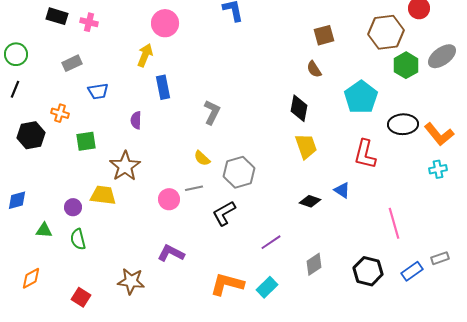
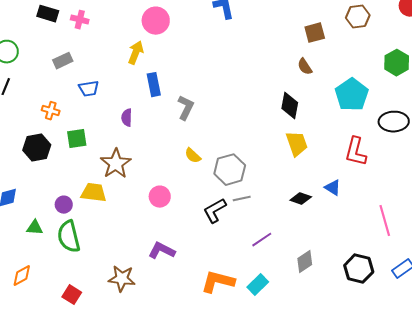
brown hexagon: (386, 32) -> (358, 17), moved, size x0.7
gray L-shape: (212, 112) -> (186, 108), moved
black hexagon: (31, 135) -> (37, 148), moved
gray line: (194, 188) -> (242, 199), moved
green semicircle: (78, 239) -> (69, 237), size x1.5

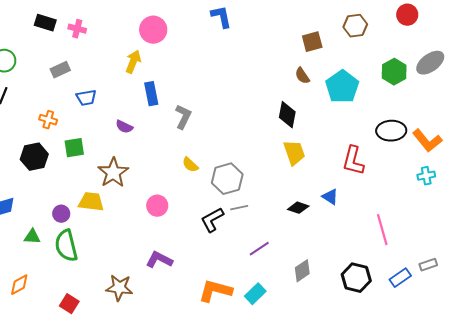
cyan pentagon: (352, 95) -> (342, 87), moved
purple semicircle: (127, 118) -> (124, 127), turned -66

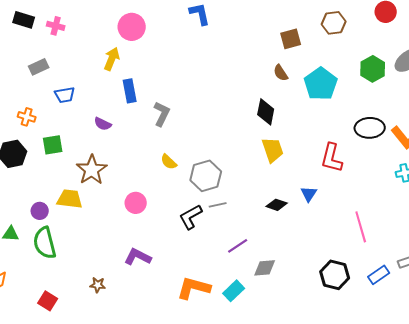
blue triangle: (330, 197) -> (309, 194), turned 30
gray diamond: (302, 271) -> (265, 268), moved, turned 30
brown star: (119, 288) -> (98, 285), size x0.6

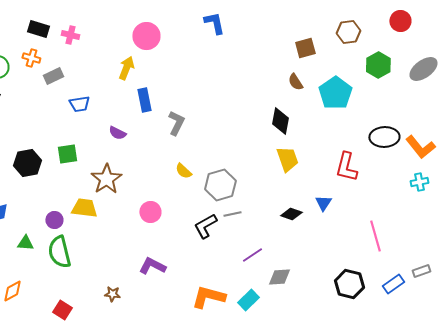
green hexagon: (373, 69) -> (378, 65), moved
orange cross: (27, 117) -> (31, 58), moved

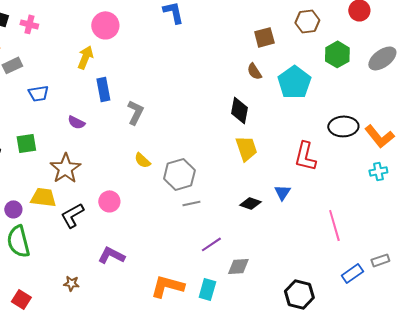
black L-shape: (205, 226) -> (72, 215), moved
black hexagon: (349, 284) -> (299, 294), moved
cyan rectangle: (248, 300) -> (207, 289), turned -30

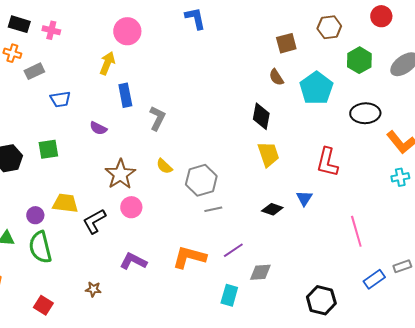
black ellipse: (343, 126) -> (365, 113), moved
brown star: (65, 168) -> (120, 174), moved
orange L-shape: (167, 286) -> (189, 257), moved

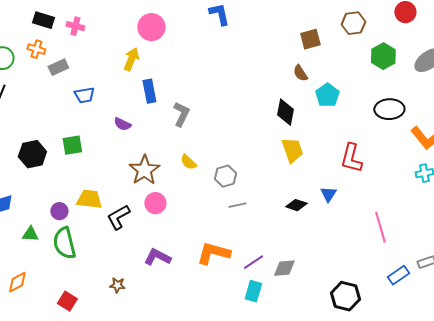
cyan pentagon: (316, 88) -> (327, 95), moved, size x0.7
gray hexagon: (201, 180) -> (225, 176), size x0.7
purple line: (233, 250) -> (253, 262), moved

